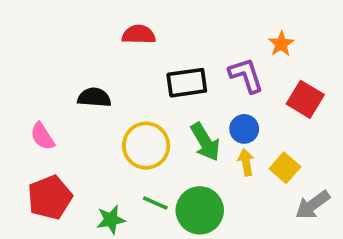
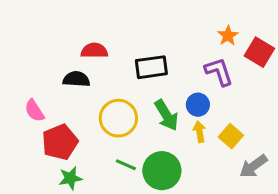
red semicircle: (139, 35) -> (94, 51), moved
purple L-shape: (246, 75) -> (219, 72), moved
red square: (305, 99) -> (259, 52), moved
red pentagon: (50, 197) -> (60, 142), moved
green star: (111, 220) -> (70, 178), moved

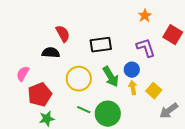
orange star: (228, 36) -> (145, 16), moved
red semicircle: (94, 51) -> (63, 34), turned 60
pink semicircle: (34, 111) -> (23, 74), turned 63

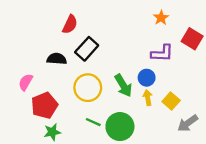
red semicircle: (63, 34) -> (70, 24), moved, turned 54
black rectangle: (101, 45) -> (87, 49), moved, turned -40
purple L-shape: (146, 48) -> (162, 53), turned 110

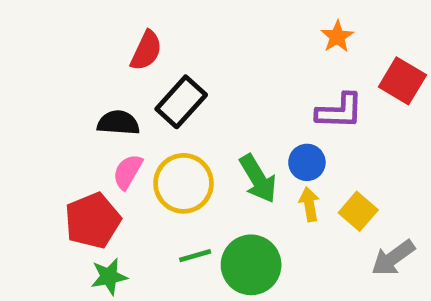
pink semicircle: (26, 82) -> (128, 172), moved
green line: (93, 122) -> (195, 256), turned -40

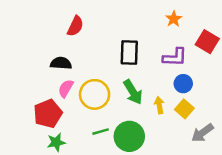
black rectangle: (181, 102) -> (129, 52), moved, turned -40
blue circle: (307, 162) -> (183, 84), moved

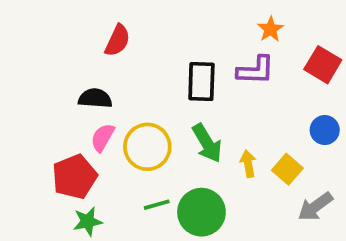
purple L-shape: (175, 57) -> (256, 70), moved
blue circle: (183, 84) -> (325, 130), moved

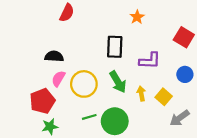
orange star: (271, 29) -> (137, 17), moved
red semicircle: (117, 40) -> (67, 13), moved
purple L-shape: (256, 70) -> (150, 61), moved

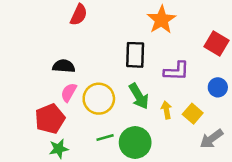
orange star: (137, 17) -> (161, 20), size x1.6

